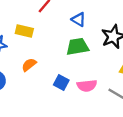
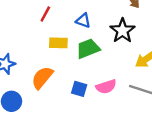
yellow rectangle: (24, 31) -> (58, 43), moved
orange semicircle: (29, 65) -> (42, 78), size x1.5

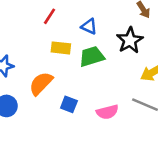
pink semicircle: (106, 87) -> (107, 112), moved
blue square: (79, 89) -> (69, 104), moved

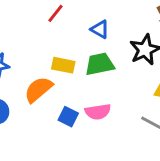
yellow rectangle: (61, 48) -> (63, 65), moved
pink semicircle: (107, 112) -> (98, 112), moved

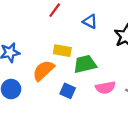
green trapezoid: (100, 64) -> (85, 64), moved
pink semicircle: (98, 112) -> (105, 88), moved

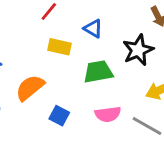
yellow rectangle: (62, 51) -> (60, 47), moved
green trapezoid: (85, 64) -> (98, 72), moved

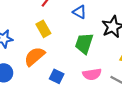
yellow rectangle: (60, 47) -> (43, 29), moved, turned 49
green trapezoid: (98, 72) -> (84, 43), turned -60

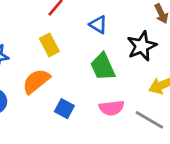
green trapezoid: (84, 43) -> (103, 67), turned -45

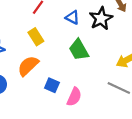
black star: (142, 46) -> (101, 19), moved
pink semicircle: (112, 108) -> (74, 97), moved, turned -54

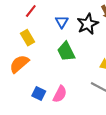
blue triangle: (72, 17) -> (62, 22), turned 32
blue square: (52, 85) -> (39, 94), moved

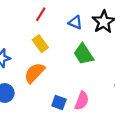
blue triangle: (62, 22) -> (75, 22), turned -32

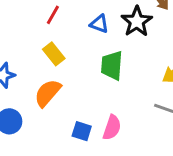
green trapezoid: (84, 54) -> (112, 65), turned 40

